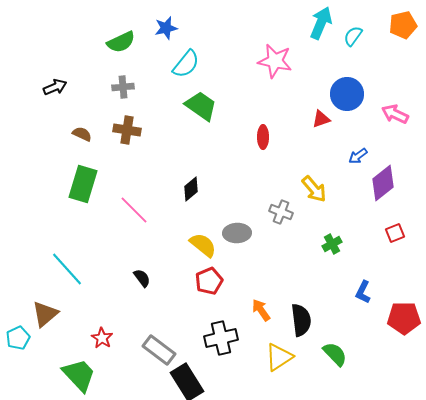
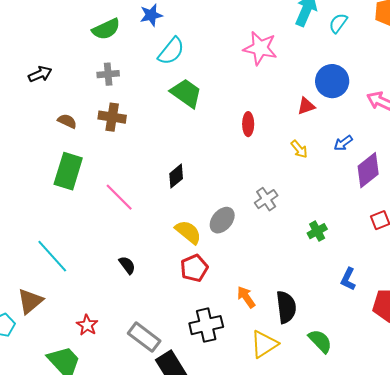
yellow arrow: (314, 189) -> (299, 149), moved, size x0.7
gray cross: (281, 212) -> (266, 199), turned 35
gray ellipse: (237, 233) -> (222, 220), turned -48

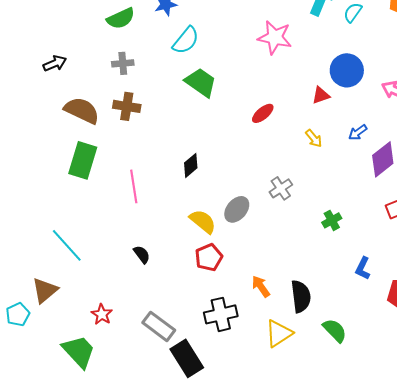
brown semicircle: (67, 121) -> (82, 110), size x1.8
red ellipse: (248, 124) -> (263, 113), turned 50
pink line: (119, 197) -> (134, 186), turned 36

